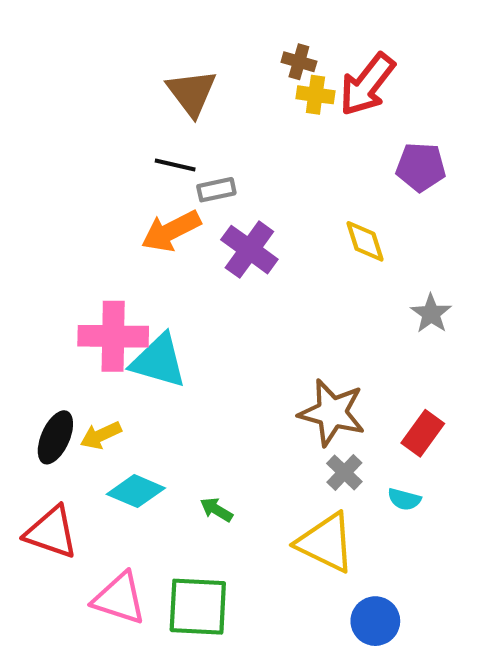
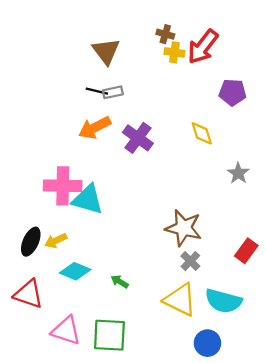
gray rectangle: (216, 190) -> (113, 92), moved
red rectangle: (423, 433) -> (246, 251), moved
cyan semicircle: (404, 499) -> (223, 301), moved, size x2.0

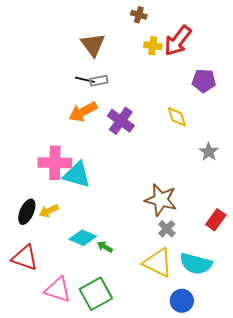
brown cross: (165, 34) -> (139, 15), moved
cyan diamond: (75, 271) -> (83, 238), moved
green square: (109, 335) -> (96, 294), turned -32

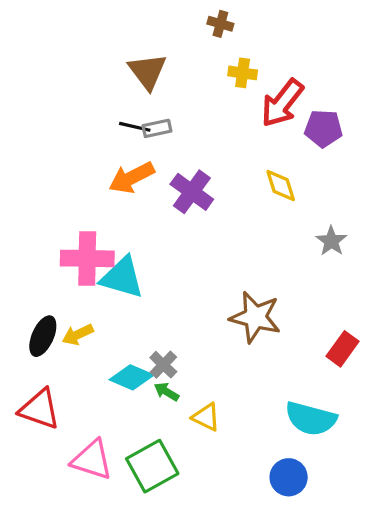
red arrow: (178, 41) -> (282, 103), moved
gray cross: (167, 229) -> (163, 365), moved
yellow triangle: (158, 263) -> (206, 417), moved, size x0.6

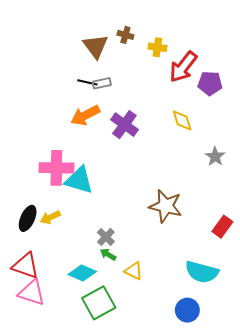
brown cross: (220, 24) -> (125, 35), moved
cyan diamond: (132, 377) -> (82, 273), moved
pink triangle: (92, 460) -> (32, 293), moved

